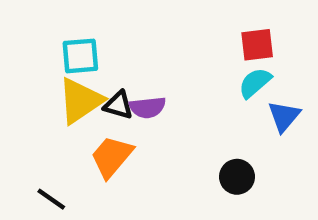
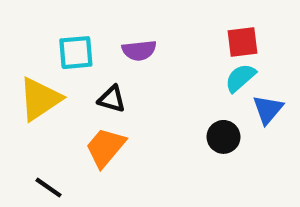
yellow triangle: (80, 101) -> (40, 99), moved
purple semicircle: (147, 107) -> (139, 50), moved
black circle: (237, 177) -> (224, 137), moved

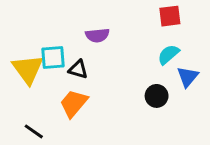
red square: (242, 42) -> (170, 16), moved
cyan square: (76, 53) -> (53, 57), moved
yellow triangle: (40, 99) -> (28, 69), turned -32

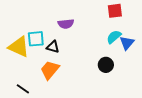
yellow triangle: (28, 69) -> (19, 47), turned -30
blue triangle: (188, 77) -> (127, 43), moved

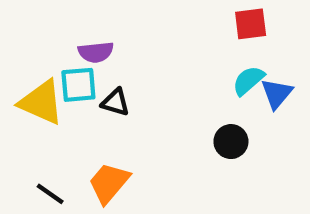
purple semicircle: (66, 24) -> (96, 52), moved
orange trapezoid: (50, 70) -> (109, 183), moved

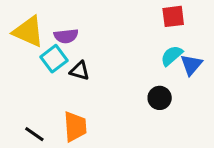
cyan square: (78, 85) -> (54, 59), turned -32
yellow triangle: (41, 102) -> (28, 32), moved
orange trapezoid: (109, 183) -> (75, 127), turned 136

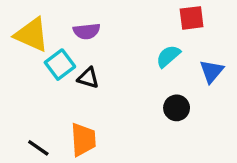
purple semicircle: (66, 36) -> (87, 31), moved
cyan semicircle: (172, 56) -> (168, 56), moved

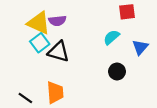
yellow triangle: (32, 35) -> (39, 23), moved
black triangle: (88, 78) -> (58, 52), size x1.5

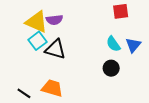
cyan semicircle: (111, 37) -> (113, 44), moved, turned -84
orange trapezoid: (55, 92) -> (52, 88), turned -70

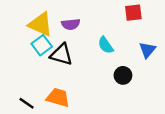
purple semicircle: (54, 20) -> (71, 24), moved
cyan semicircle: (113, 44) -> (106, 45), moved

